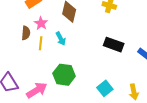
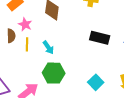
cyan arrow: (61, 39) -> (48, 47), moved

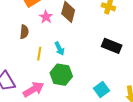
pink star: (25, 24) -> (46, 17), moved
yellow line: (27, 44) -> (39, 54), moved

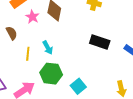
brown semicircle: (24, 32) -> (12, 33), turned -32
cyan square: (102, 90) -> (78, 86), moved

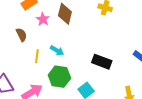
black rectangle: (100, 42) -> (102, 62), moved
cyan arrow: (48, 48) -> (57, 51), turned -32

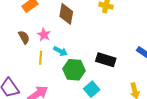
pink star: (43, 19) -> (44, 35), moved
green hexagon: (59, 77) -> (74, 70), moved

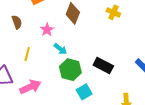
brown semicircle: (24, 37) -> (17, 22), moved
yellow line: (41, 58) -> (27, 54), moved

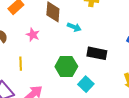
cyan arrow: (60, 49) -> (74, 27), moved

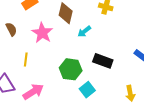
cyan arrow: (74, 27) -> (84, 32), turned 112
pink star: (33, 35) -> (42, 33), size x1.5

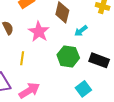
green hexagon: (71, 69) -> (68, 56), moved

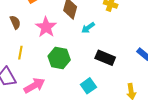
green hexagon: (68, 56) -> (59, 58), moved
yellow line: (22, 58) -> (20, 53), moved

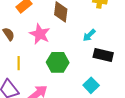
cyan arrow: (88, 28) -> (89, 35), moved

